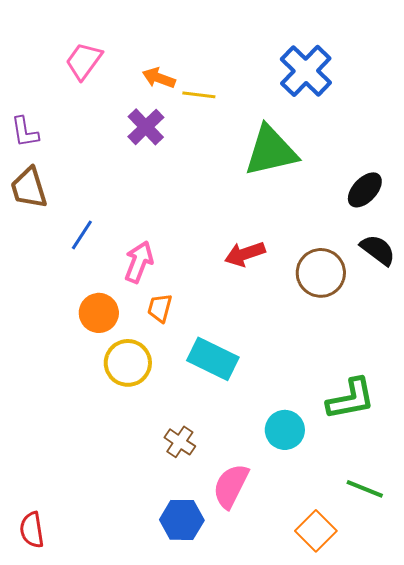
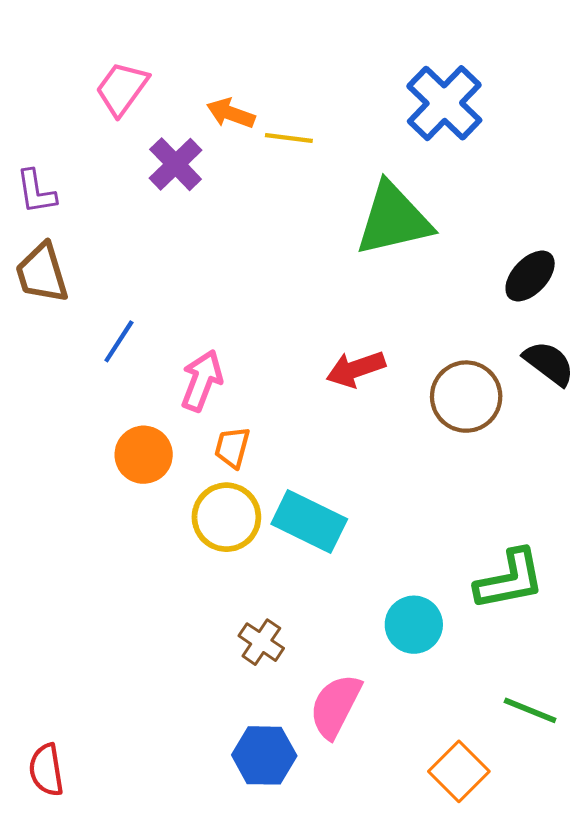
purple cross: (146, 127) -> (176, 164), moved
yellow circle: (128, 363) -> (226, 517), moved

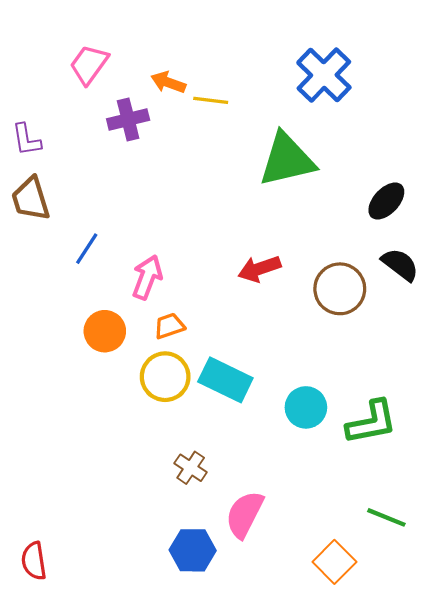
purple cross: (176, 164) -> (128, 119), turned 30
orange trapezoid: (232, 447) -> (169, 326), turned 56
cyan circle: (414, 625) -> (306, 407), moved

